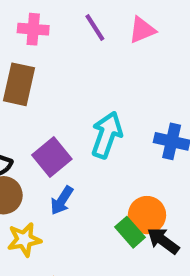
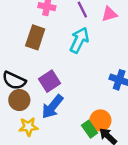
cyan arrow: (107, 135) -> (79, 40), moved
blue arrow: (62, 200) -> (52, 107), size x1.5

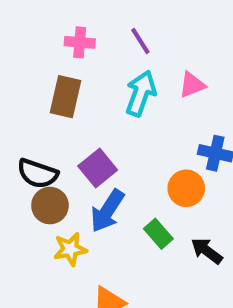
pink triangle: (109, 14) -> (192, 85), moved
orange circle: (100, 120) -> (186, 188), moved
green rectangle: (90, 129) -> (158, 234), moved

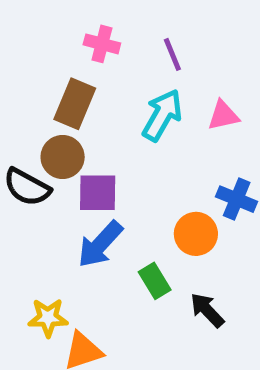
purple square: (98, 168) -> (98, 193), turned 30
brown circle: (50, 206) -> (63, 157), moved
yellow star: (70, 249) -> (48, 318), moved

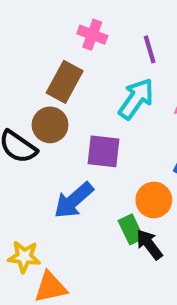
purple square: (98, 193) -> (104, 151), moved
green rectangle: (155, 281) -> (131, 229), moved
black arrow: (207, 310) -> (149, 244), moved

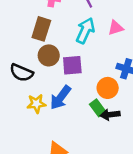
brown circle: (50, 125) -> (49, 55), moved
black arrow: (149, 244) -> (110, 115), turned -48
yellow star: (24, 257) -> (36, 104), moved

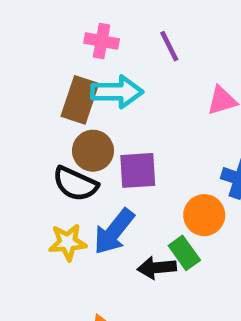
cyan arrow: (85, 30) -> (117, 92), moved, turned 65
black semicircle: (21, 73) -> (75, 184), moved
black arrow: (110, 115) -> (157, 268), moved

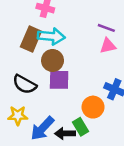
purple line: (169, 46) -> (106, 28), moved, turned -48
brown circle: (93, 151) -> (53, 60), moved
blue arrow: (114, 232) -> (42, 128), moved

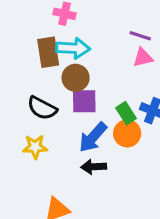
brown rectangle: (31, 39) -> (48, 52), turned -30
green rectangle: (81, 127) -> (126, 113), moved
blue arrow: (42, 128) -> (93, 137), moved

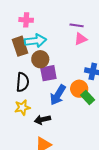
black semicircle: (42, 108) -> (23, 82), turned -102
green rectangle: (126, 113) -> (88, 98), moved
black arrow: (94, 167) -> (42, 120), moved

